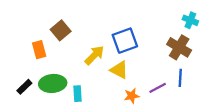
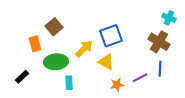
green ellipse: (53, 83) -> (56, 62), moved

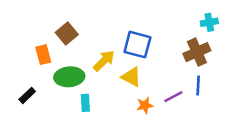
cyan cross: (169, 18) -> (209, 22), turned -32
blue square: (111, 36) -> (137, 45), turned 35
brown cross: (159, 42) -> (197, 52), turned 35

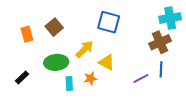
cyan cross: (209, 22) -> (170, 18), size x1.5
blue square: (137, 45) -> (109, 22), moved
orange rectangle: (43, 55) -> (27, 34), moved
orange star: (145, 105) -> (90, 78), moved

